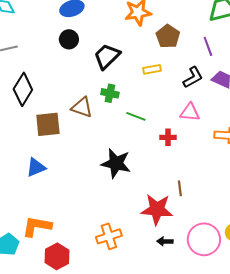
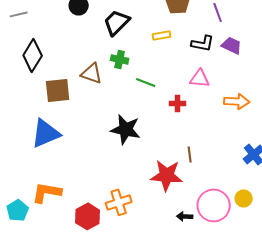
black L-shape: (193, 77) -> (203, 43), turned 40
blue triangle: (36, 167) -> (46, 133), size x1.5
black arrow: (165, 241) -> (185, 216), moved
red hexagon: (57, 256) -> (88, 216), moved

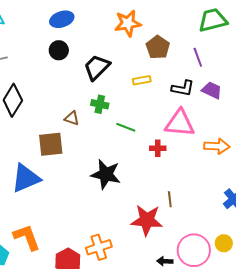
brown triangle: (92, 73) -> (72, 118), size x0.7
pink triangle: (200, 78) -> (180, 123), size x1.5
brown square: (58, 90) -> (51, 144), moved
orange L-shape: (47, 192) -> (27, 237), turned 60

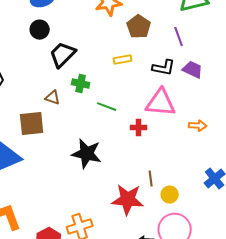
black trapezoid: (97, 67) -> (63, 55), moved
orange arrow: (217, 146) -> (198, 126), size x0.7
yellow circle: (224, 243) -> (170, 195), moved

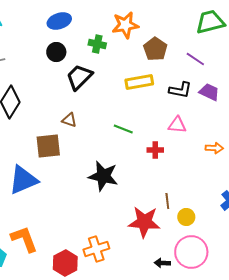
purple line: (179, 37) -> (195, 59), turned -36
yellow rectangle: (123, 60) -> (139, 82), size x1.5
green cross: (81, 84) -> (97, 44), moved
pink triangle: (161, 103) -> (177, 125), size x0.6

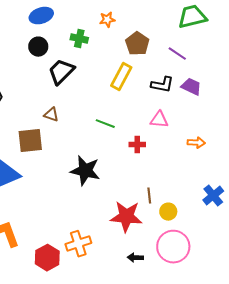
orange star: (125, 25) -> (107, 20), size x0.6
yellow rectangle: (139, 82) -> (121, 77), turned -52
black arrow: (162, 263) -> (135, 258), moved

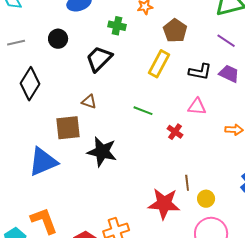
black circle: (38, 47) -> (58, 39), moved
purple line: (177, 54) -> (226, 41), moved
red cross: (137, 145) -> (175, 132), turned 35
black star: (85, 171) -> (102, 152), moved

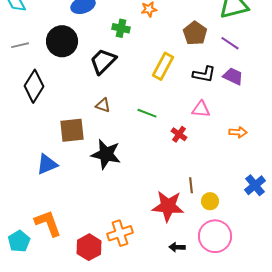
brown pentagon: (175, 31) -> (195, 33), moved
black circle: (58, 39) -> (62, 41), size x1.6
brown triangle: (89, 102) -> (103, 105), moved
blue triangle: (43, 162) -> (47, 164), size x0.7

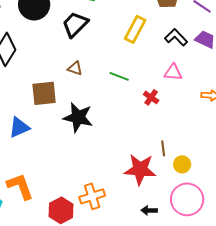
black L-shape: (204, 74) -> (176, 37), turned -145

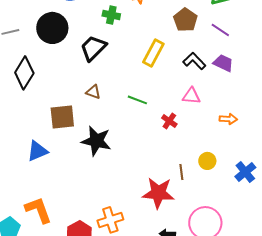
yellow circle: (182, 164) -> (207, 161), moved

